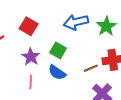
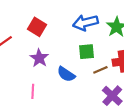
green square: (58, 50) -> (86, 52), moved, turned -35
pink line: (31, 82) -> (33, 91), moved

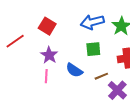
brown line: (100, 70) -> (101, 76), moved
pink line: (33, 91) -> (46, 76), moved

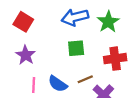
blue semicircle: (74, 70) -> (58, 84), moved
pink line: (46, 76) -> (34, 85), moved

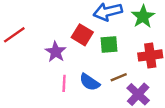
red square: (23, 22) -> (82, 35), moved

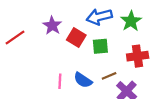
purple star: (56, 52) -> (52, 25), moved

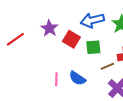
brown line: (109, 76) -> (107, 66), moved

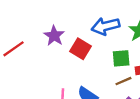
green square: (93, 47) -> (121, 58), moved

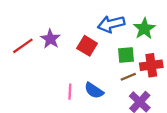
purple star: (54, 36) -> (50, 39), moved

